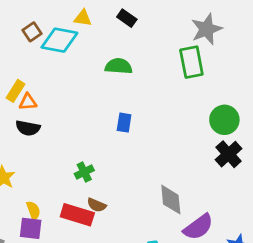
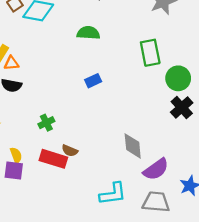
green rectangle: (191, 62) -> (150, 53), moved
blue rectangle: (124, 123) -> (93, 81), turned 56
green cross: (84, 172) -> (46, 123), moved

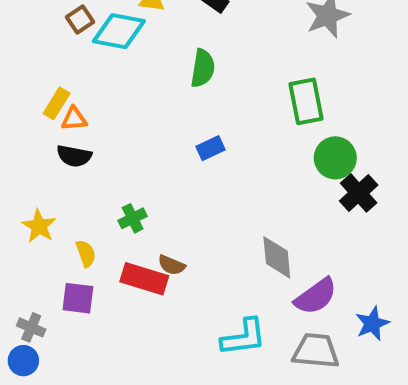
green semicircle: (88, 33) -> (203, 68), turned 95
green circle: (178, 78) -> (335, 158), moved
yellow semicircle: (16, 155) -> (86, 253), moved

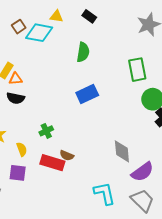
blue rectangle: (211, 148) -> (87, 94), size x1.5
cyan L-shape: (244, 337) -> (105, 193), turned -95
gray trapezoid: (316, 351) -> (142, 200), turned 40

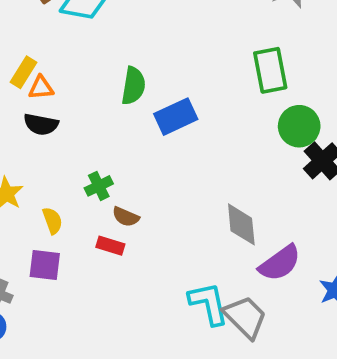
green semicircle: (83, 52) -> (133, 86), moved
brown semicircle: (67, 155) -> (126, 217), moved
red rectangle: (52, 163) -> (110, 246), size x0.6
gray trapezoid: (142, 200) -> (245, 317), moved

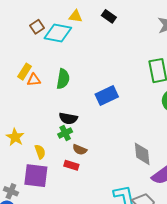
green semicircle: (133, 86) -> (63, 79), moved
black semicircle: (41, 124) -> (68, 118), moved
purple square: (45, 265) -> (36, 176), size x1.4

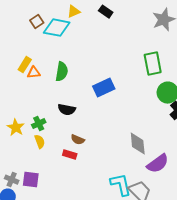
yellow triangle: (76, 16) -> (74, 12), turned -32
green cross: (65, 133) -> (39, 124), moved
purple square: (36, 176) -> (31, 180), moved, size x0.7

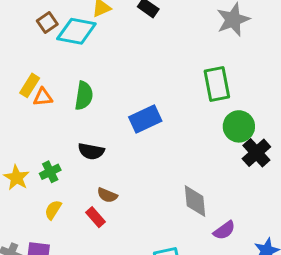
yellow semicircle: (40, 142) -> (53, 210), moved, turned -128
red rectangle: (70, 155) -> (96, 217), turned 32
purple semicircle: (158, 164) -> (224, 230), size x0.7

